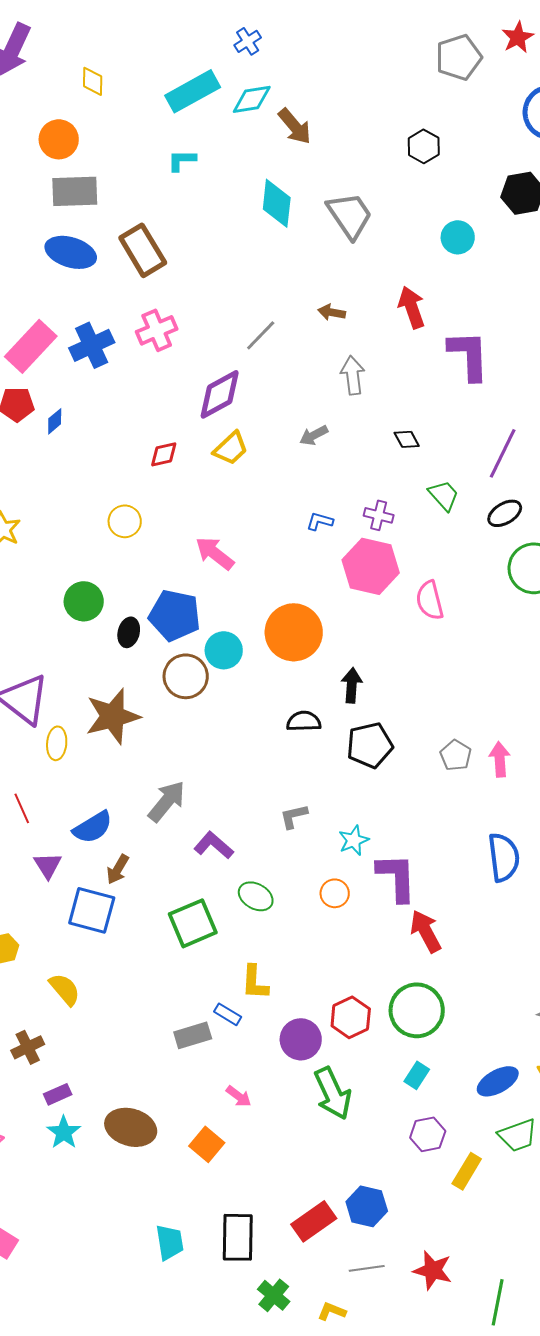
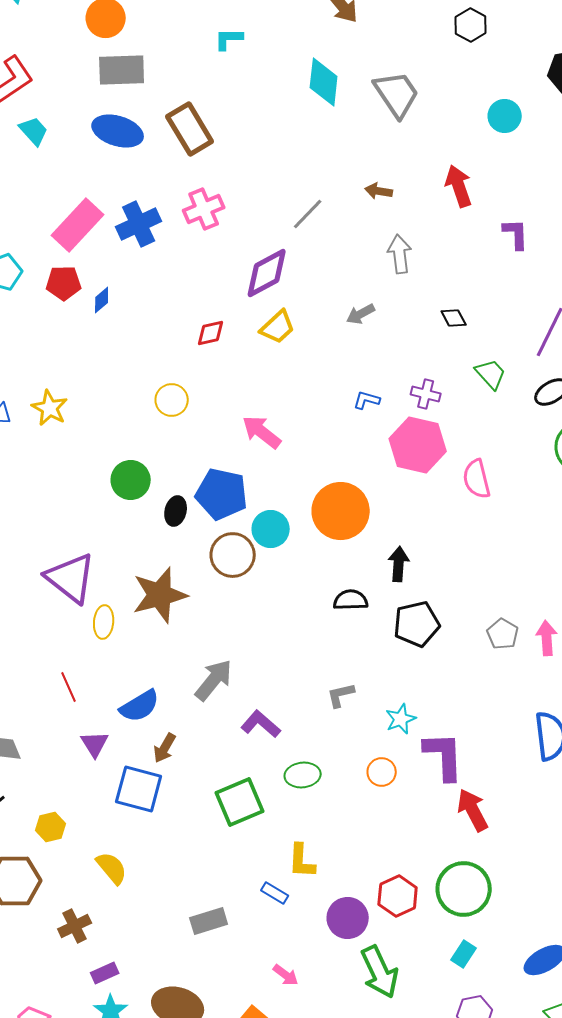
purple L-shape: (469, 355) -> (516, 234), size x0.6
green ellipse: (256, 896) -> (303, 775), turned -36
gray rectangle: (193, 1035) -> (209, 921), moved

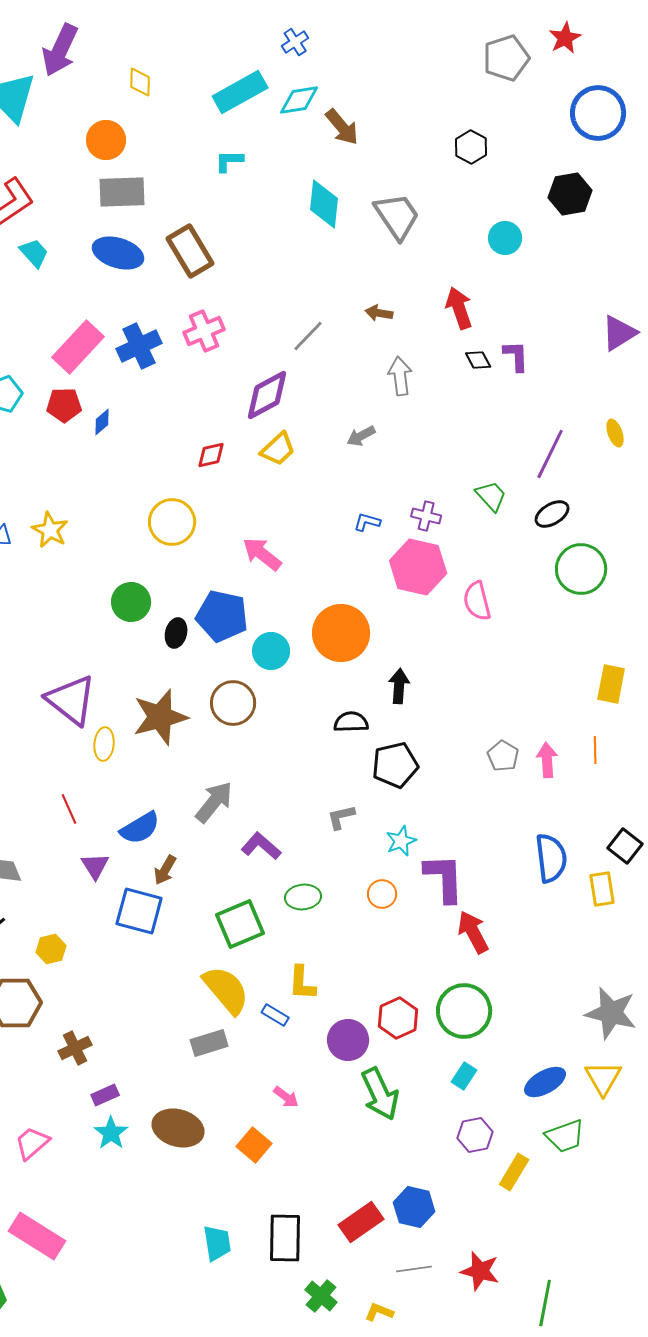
black diamond: (454, 318) -> (478, 360), moved
yellow circle: (172, 400) -> (172, 522), size x1.4
brown circle: (233, 555) -> (233, 703), moved
black pentagon: (417, 624) -> (395, 765), moved
yellow semicircle: (112, 868) -> (226, 990), moved, size x1.5

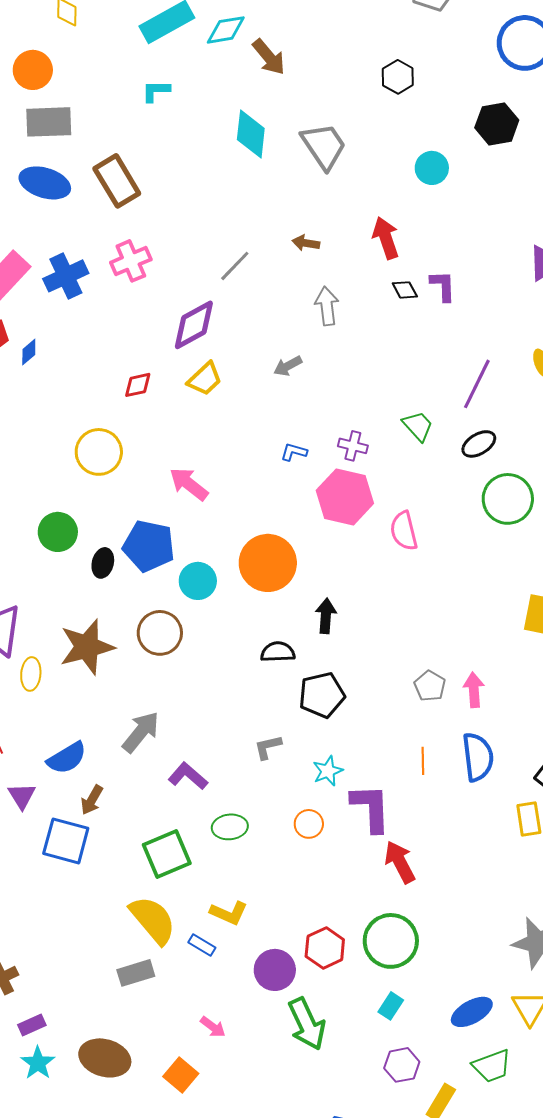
orange line: (595, 750) -> (423, 761), moved
blue semicircle: (551, 858) -> (478, 757), moved
yellow L-shape: (302, 983) -> (229, 913), turned -69

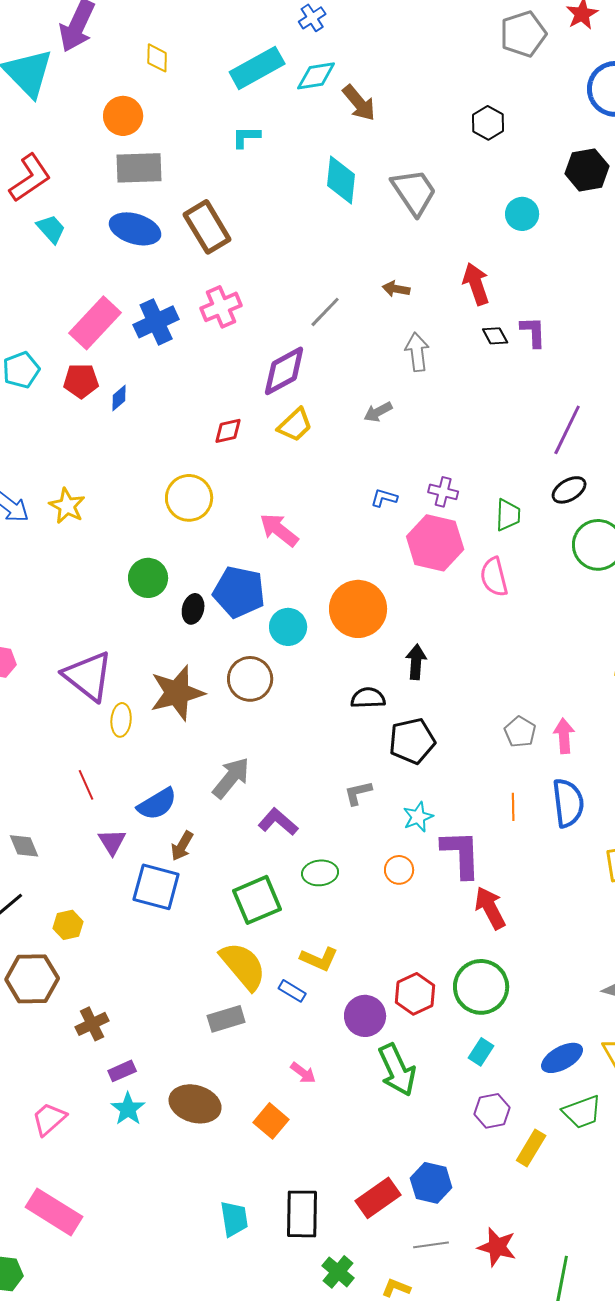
green trapezoid: (418, 426) -> (508, 515), moved, turned 44

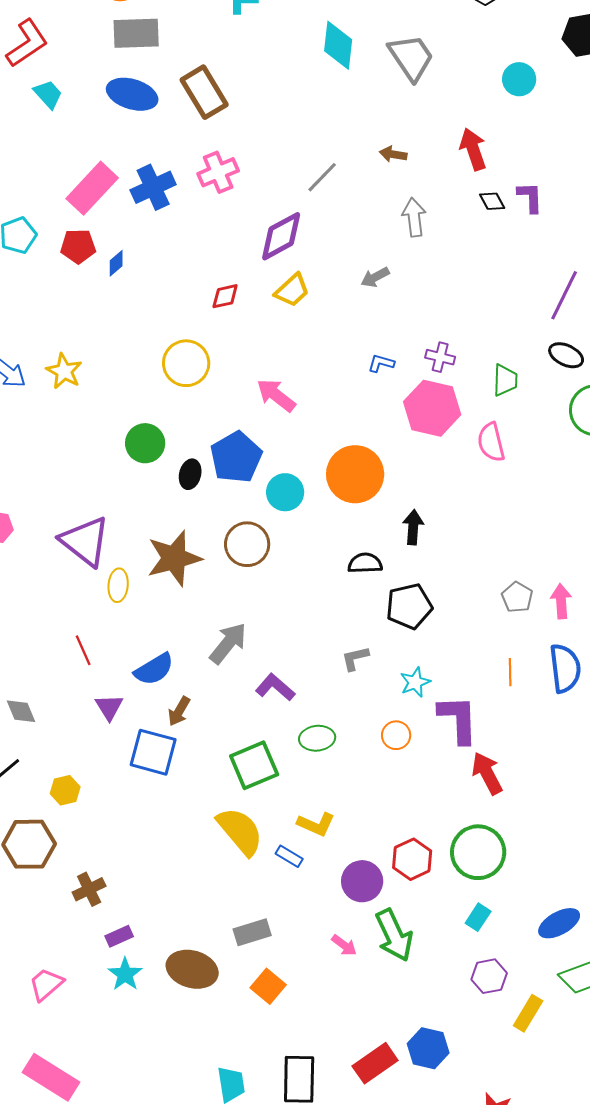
black ellipse: (569, 490) -> (566, 355), turned 56
blue pentagon: (239, 592) -> (236, 457), turned 30
gray rectangle: (226, 1019) -> (252, 932), moved
pink arrow: (303, 1073) -> (344, 945), moved

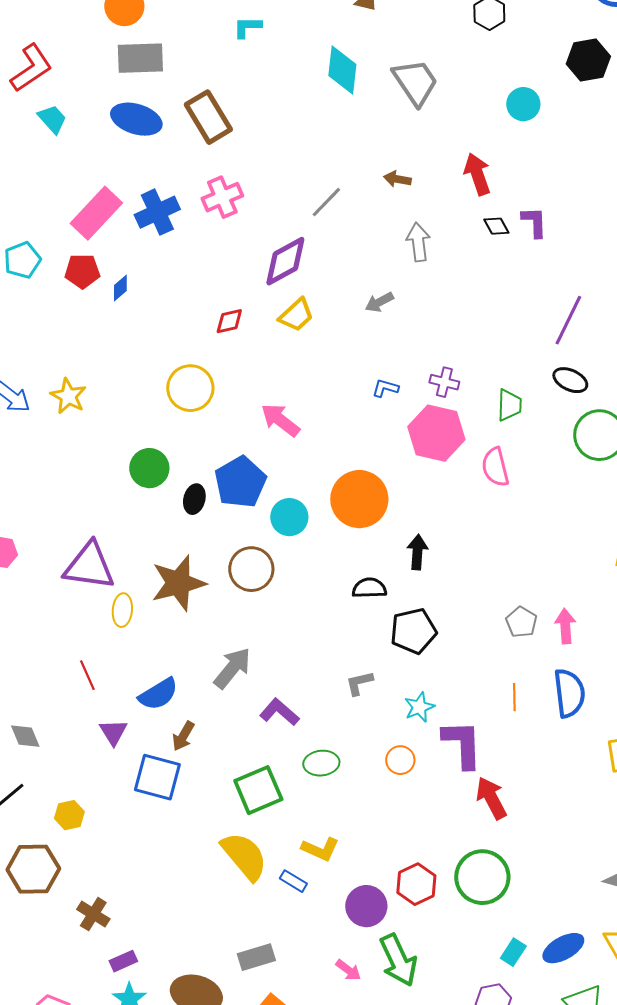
purple triangle: (85, 541) -> (89, 566), turned -30
brown cross: (89, 889) -> (93, 914), turned -32
cyan rectangle: (478, 917) -> (513, 952), moved

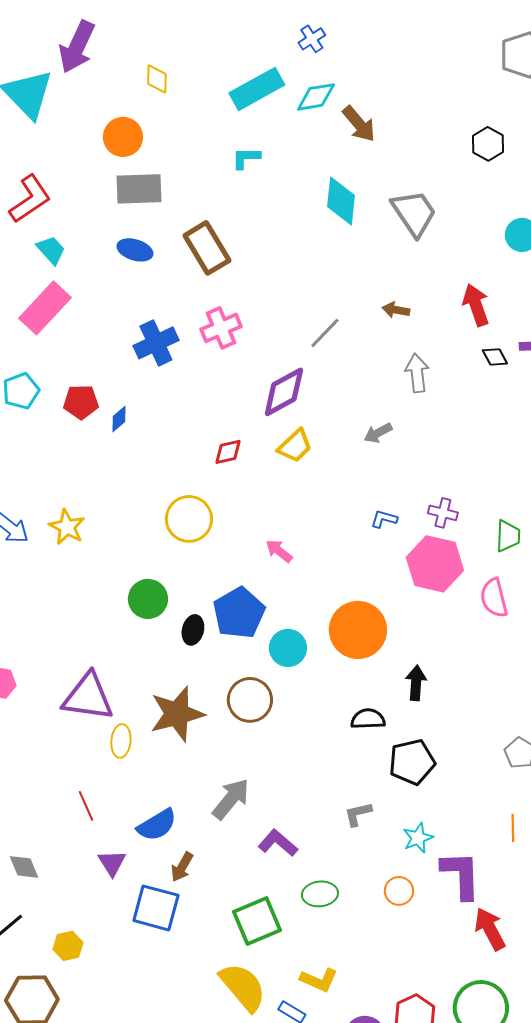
blue ellipse: (136, 119) -> (135, 250), size x0.7
pink rectangle: (96, 213) -> (45, 308), moved
pink arrow: (280, 420) -> (279, 551), size x0.7

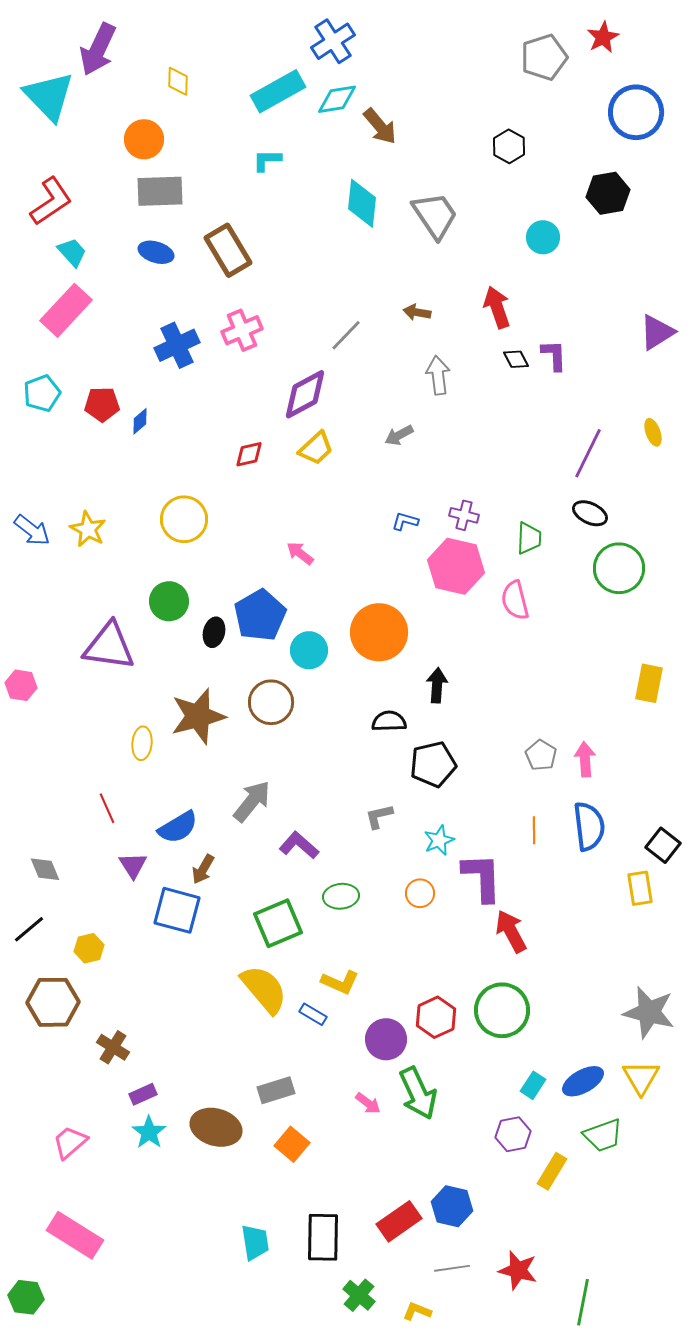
blue cross: (312, 39) -> (333, 41), size x1.6
yellow circle: (189, 519) -> (184, 519), moved
purple triangle: (88, 697) -> (109, 646), moved

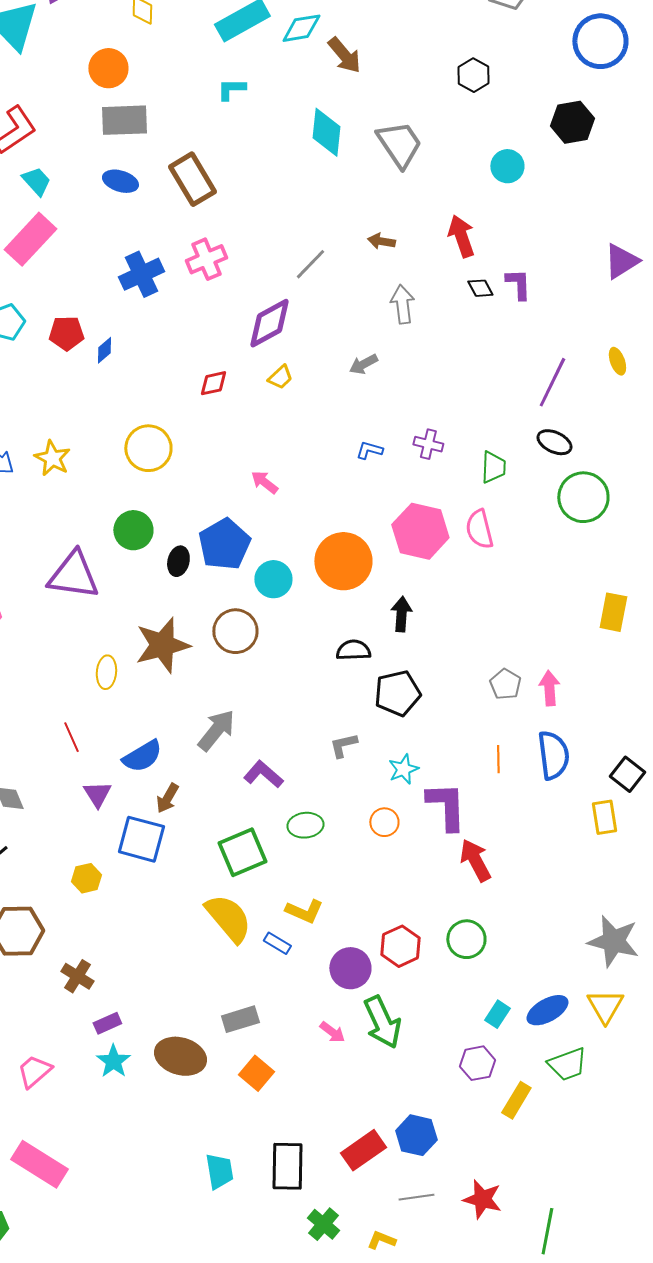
yellow trapezoid: (316, 448) -> (280, 377), size x0.7
pink hexagon: (456, 566) -> (420, 531), moved
yellow hexagon: (89, 948) -> (86, 878), moved
green circle: (502, 1010) -> (466, 939), size x0.7

